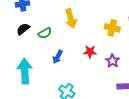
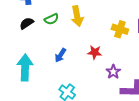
green semicircle: (45, 33) -> (51, 19), moved
purple star: (112, 61) -> (113, 72), moved

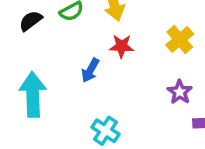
yellow cross: (120, 29) -> (180, 40), moved, turned 35
red star: (95, 52) -> (122, 46), moved

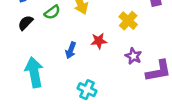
red star: (122, 46) -> (99, 41), moved

